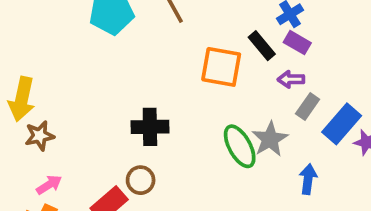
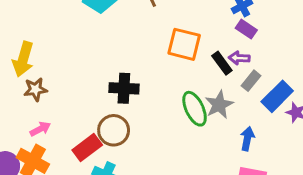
black rectangle: (262, 46) -> (222, 63), moved
brown circle: (141, 180) -> (114, 130), size x1.4

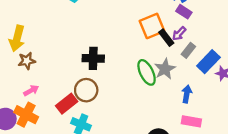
orange square: (184, 44) -> (152, 26), moved, turned -35
purple arrow: (239, 58) -> (179, 34), turned -48

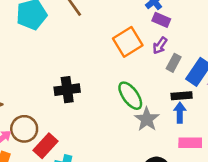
black rectangle: (166, 38) -> (182, 96), moved, turned -48
gray star: (165, 69) -> (147, 119), moved
brown circle: (86, 90) -> (24, 129), moved

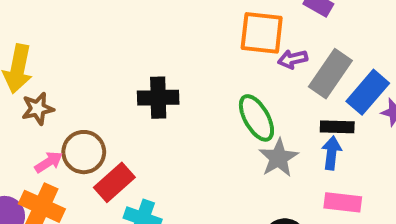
orange square: (128, 42) -> (262, 33), turned 32
purple arrow: (160, 46) -> (293, 59), moved, turned 36
gray rectangle: (174, 63) -> (330, 74), size x1.6

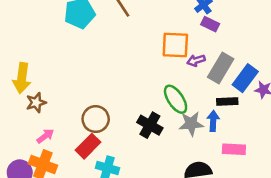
black cross: (158, 98) -> (150, 125), moved, turned 35
brown circle: (84, 152) -> (96, 119), moved
blue arrow: (332, 153) -> (213, 121), moved
gray star: (278, 158) -> (191, 124), turned 30

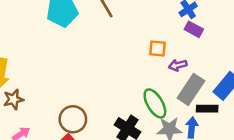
orange square: (175, 45) -> (157, 49), size x0.6
gray rectangle: (221, 68) -> (191, 89), moved

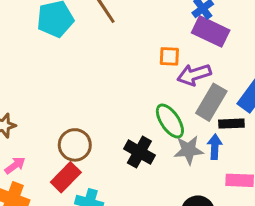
purple rectangle: (194, 29) -> (211, 31), size x1.6
purple arrow: (178, 65) -> (194, 75), size x1.5

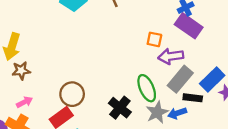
blue arrow: (215, 147) -> (177, 113), turned -120
gray star: (189, 150) -> (157, 112), turned -30

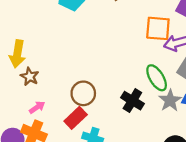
orange square: (154, 39) -> (158, 28), size x1.6
brown star: (21, 71) -> (30, 77), turned -30

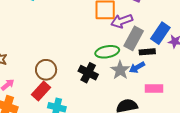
green ellipse: (157, 78) -> (107, 52), turned -65

